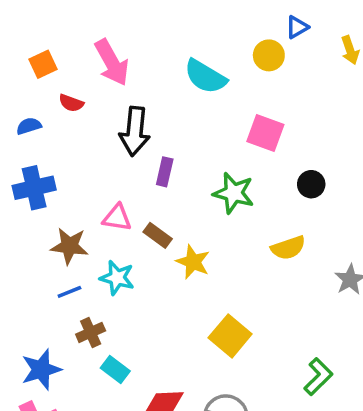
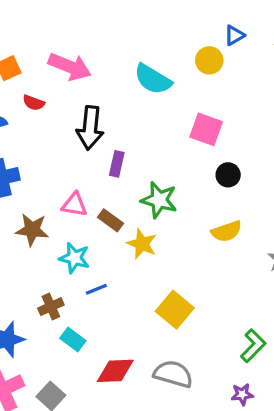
pink arrow: (112, 62) -> (70, 67), turned -39
black circle: (311, 184) -> (228, 175), moved
green star: (234, 193) -> (159, 200), moved
blue line: (69, 292) -> (96, 289), moved

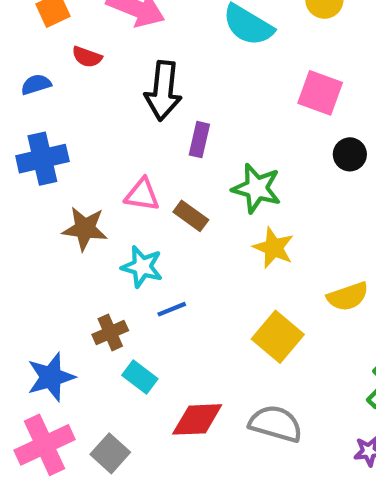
yellow semicircle: (227, 231) -> (348, 296), moved
yellow star: (142, 244) -> (274, 248), moved

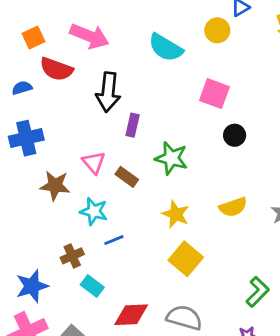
red semicircle: (87, 57) -> (56, 69), size x1.6
pink triangle: (142, 195) -> (94, 163), turned 40
yellow star: (274, 248) -> (176, 214), moved
yellow semicircle: (348, 296) -> (233, 207), moved

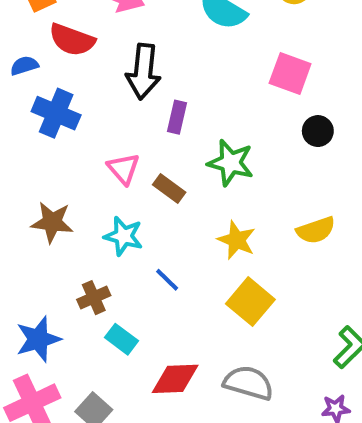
blue cross: (26, 138) -> (56, 113), moved, turned 36
brown star: (55, 185) -> (52, 222), moved
blue line: (114, 240) -> (167, 280), moved, turned 66

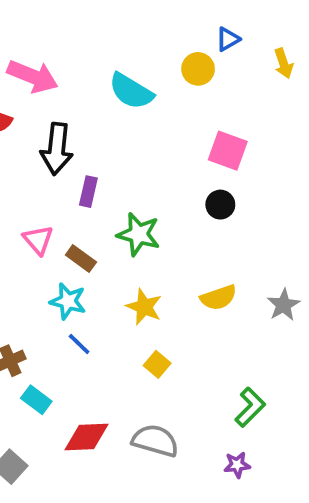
pink square: (290, 74) -> (228, 151), moved
cyan star: (123, 236) -> (68, 301), moved
yellow square: (250, 302) -> (157, 364), size x0.6

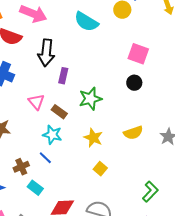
green star: (139, 234) -> (90, 99), turned -30
blue line: (79, 344) -> (45, 158), moved

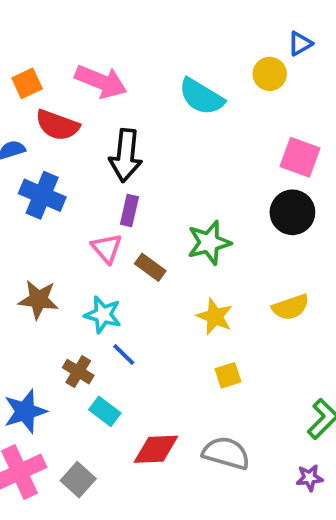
purple rectangle: (63, 76) -> (129, 210), moved
black circle: (134, 83) -> (292, 212), size x1.5
cyan star: (52, 135) -> (103, 315), moved
brown cross: (21, 167) -> (78, 372), turned -35
yellow square: (100, 169) -> (228, 375), turned 32

